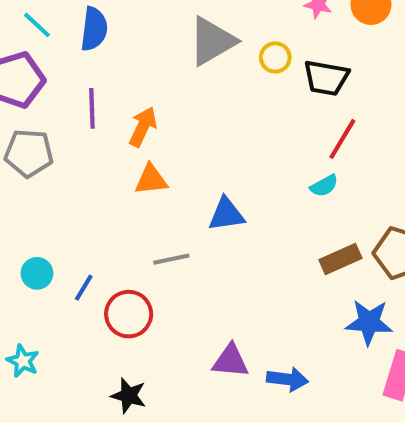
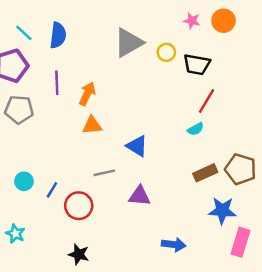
blue triangle: (226, 214) -> (137, 146), turned 40
purple triangle: (230, 361) -> (140, 196), moved

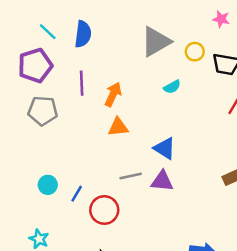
cyan semicircle: (196, 129) -> (172, 87), moved
purple triangle: (140, 196) -> (162, 181), moved

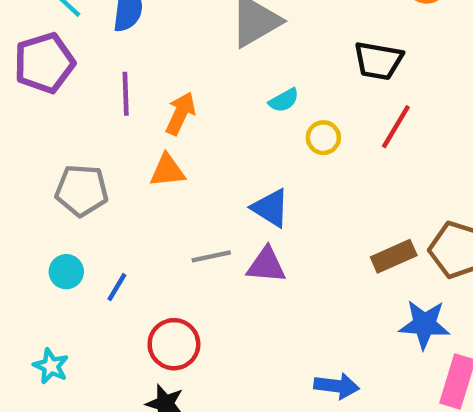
yellow circle: (195, 52) -> (323, 138), moved
gray pentagon: (43, 111) -> (82, 190), moved
orange triangle: (118, 127) -> (167, 171), moved
red circle: (104, 210) -> (174, 344), moved

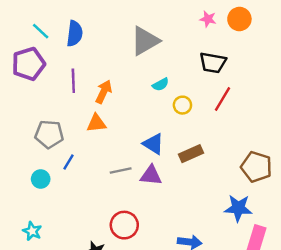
brown rectangle: (394, 256) -> (191, 154), moved
blue line: (117, 287) -> (69, 162), moved
red circle: (174, 344) -> (124, 225), moved

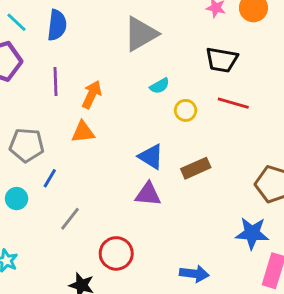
red line: (222, 99) -> (233, 103), turned 75
gray line: (121, 171) -> (70, 219), moved, turned -40

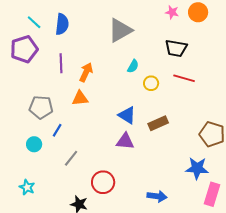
cyan semicircle: (160, 86) -> (133, 66), turned -32

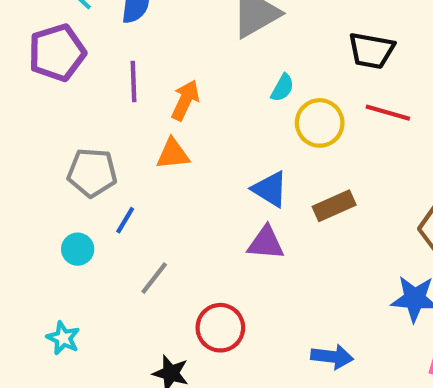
yellow circle: (151, 83) -> (320, 123), size x1.5

